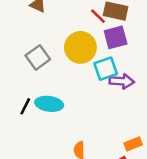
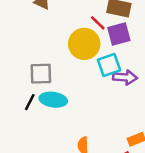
red line: (98, 16) -> (98, 23), moved
gray square: (38, 57) -> (41, 74), moved, turned 35

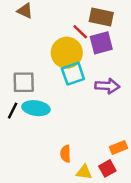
cyan square: (109, 65) -> (73, 74), moved

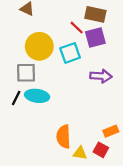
yellow circle: (67, 53) -> (39, 46), moved
cyan square: (73, 74) -> (70, 53), moved
orange semicircle: (66, 154) -> (63, 137), size x1.5
red square: (107, 168) -> (101, 150), turned -32

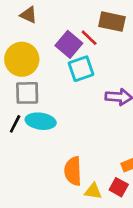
purple square: (95, 38) -> (69, 44), moved, turned -35
yellow circle: (39, 46) -> (22, 59), moved

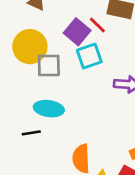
gray square: (27, 93) -> (49, 65), moved
black line: (15, 124) -> (31, 133), moved, turned 54

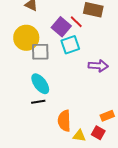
cyan ellipse: (49, 109) -> (40, 84), turned 45
black line: (31, 133) -> (38, 102), moved

